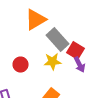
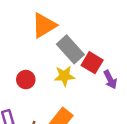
purple arrow: (80, 64) -> (110, 80), moved

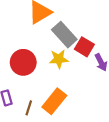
red circle: (26, 80) -> (23, 62), size x1.5

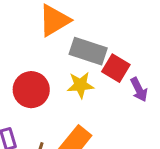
gray rectangle: (64, 35) -> (88, 51), turned -30

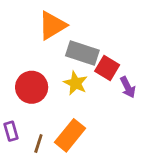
yellow star: (80, 85) -> (76, 83), turned 30

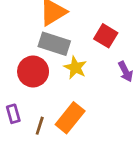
gray rectangle: (82, 53) -> (54, 44), moved
red square: (107, 68) -> (106, 36), moved

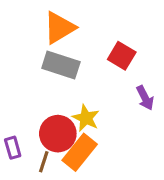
yellow star: (75, 68) -> (86, 118), moved
red circle: (33, 72) -> (58, 134), moved

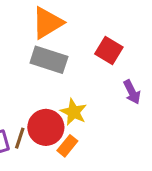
orange rectangle: (80, 152) -> (67, 146), size x0.6
brown line: (44, 162) -> (20, 138), moved

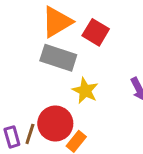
red square: (109, 50) -> (96, 32), moved
yellow star: (74, 112) -> (85, 91), moved

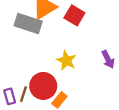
gray rectangle: (58, 58) -> (28, 23), moved

